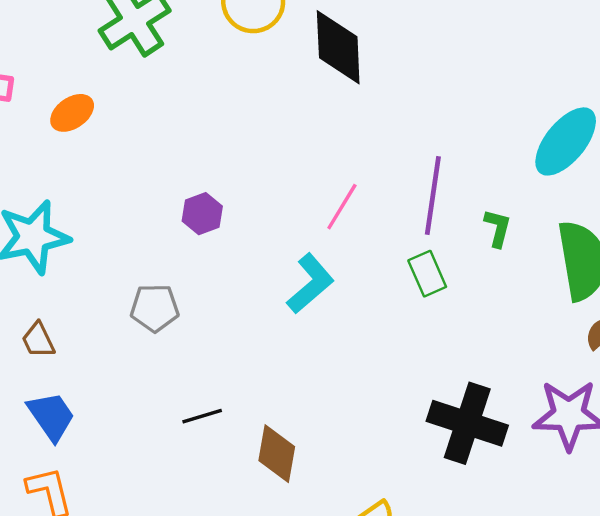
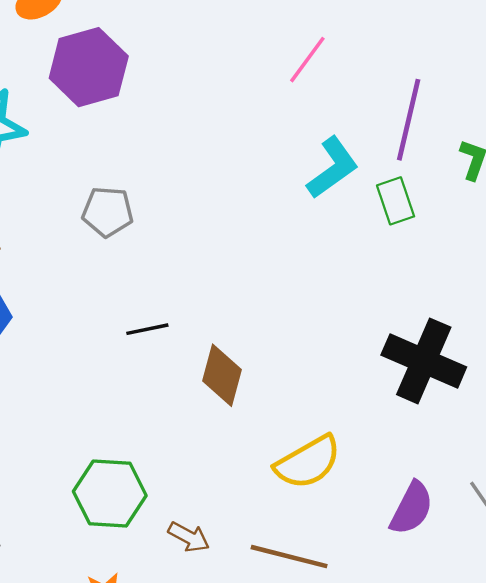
pink line: (342, 207) -> (307, 60), moved
purple hexagon: (202, 214) -> (89, 67), moved, size x1.8
cyan L-shape: (310, 284) -> (332, 168), moved

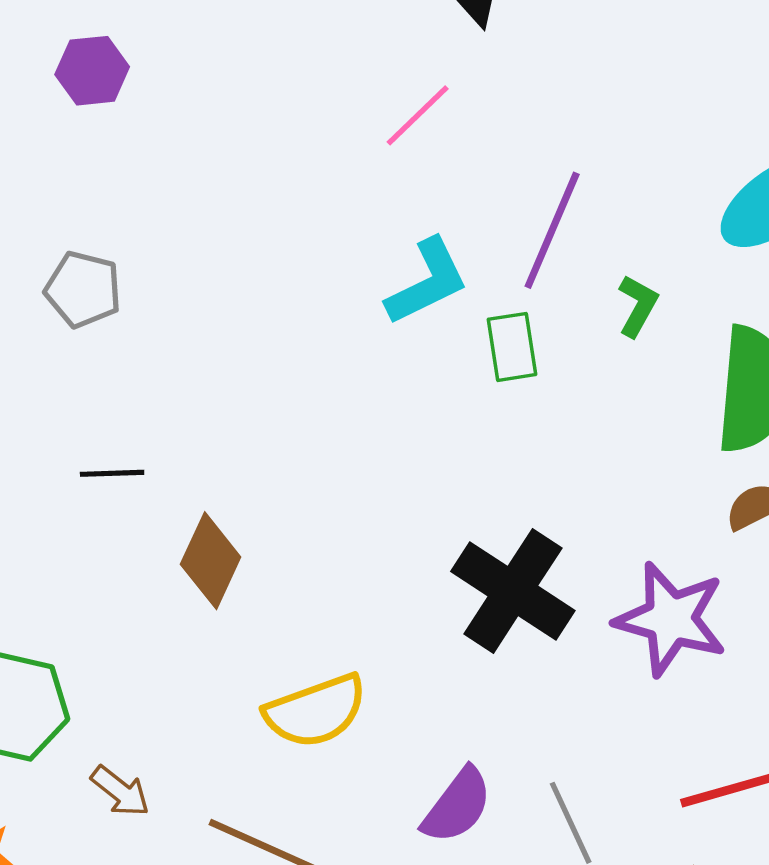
purple hexagon: (89, 67) -> (92, 71), size x0.6

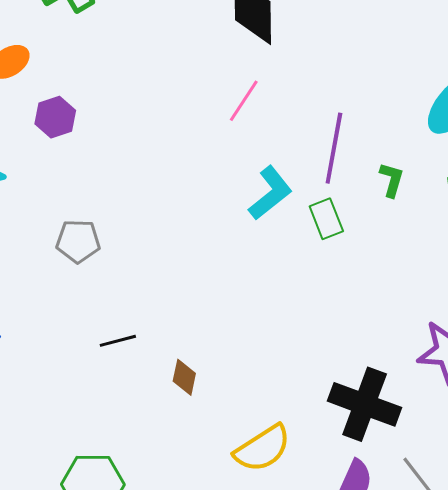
brown diamond: (211, 561) -> (184, 377), size x0.7
black cross: (513, 591) -> (365, 404), moved

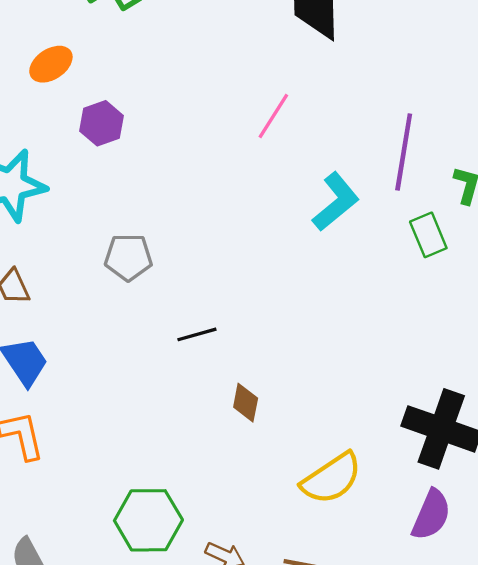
pink line: (244, 101) -> (273, 116), moved
green rectangle: (326, 219) -> (428, 235), moved
black line: (118, 341) -> (197, 334), moved

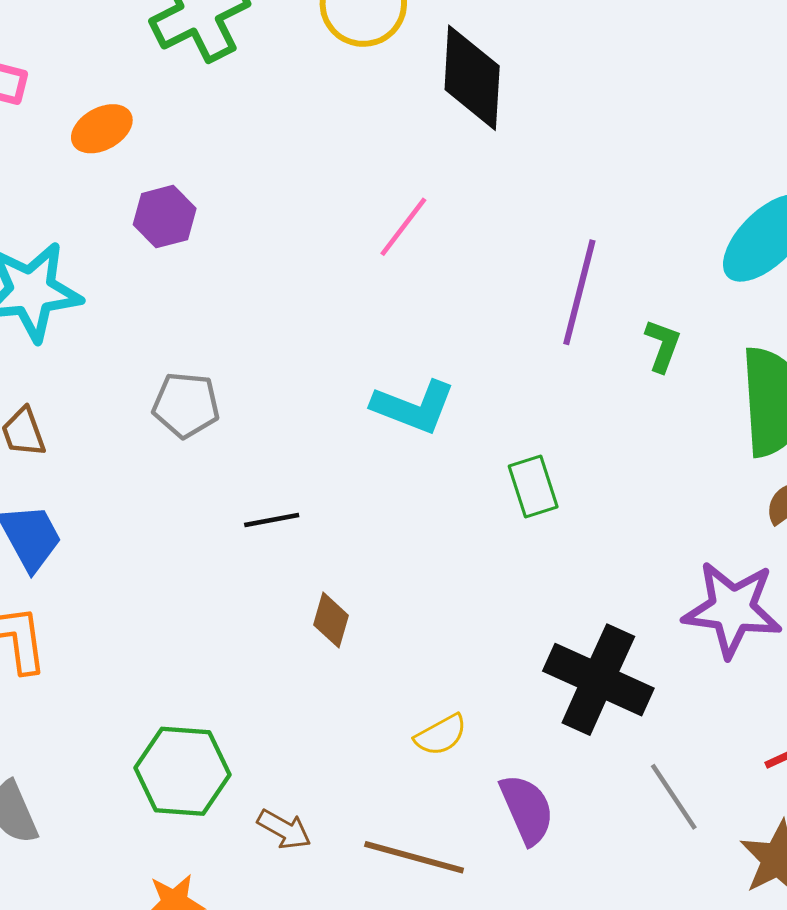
cyan L-shape: (336, 202) -> (414, 407), moved, turned 56
green rectangle: (428, 235) -> (533, 486), moved
yellow semicircle: (332, 478) -> (441, 735), size x0.6
purple semicircle: (431, 515) -> (527, 809), moved, turned -52

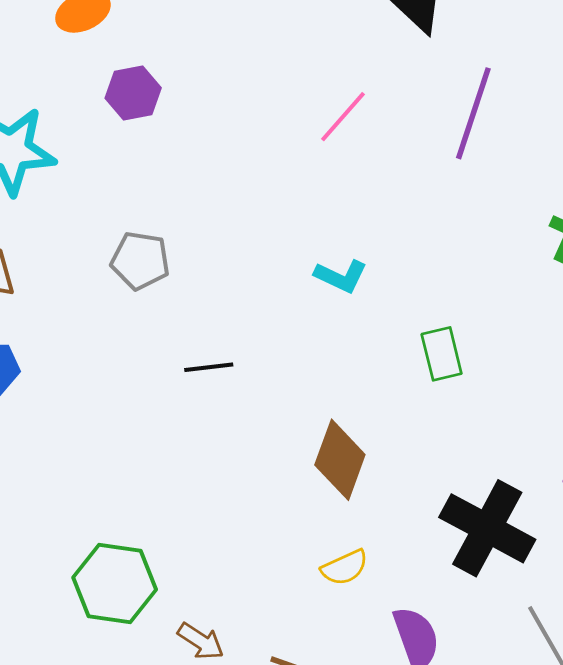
purple line: (579, 292) -> (473, 113), moved
cyan L-shape: (414, 407) -> (341, 276), size x0.7
brown diamond: (331, 620) -> (340, 460), moved, size x1.6

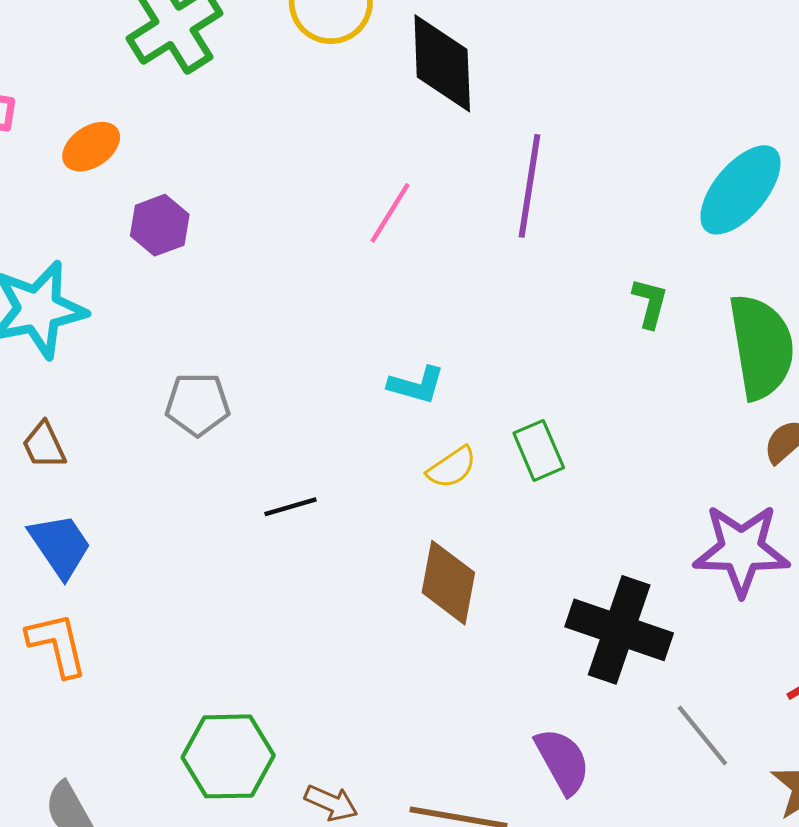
yellow semicircle: (345, 567) -> (452, 467), moved

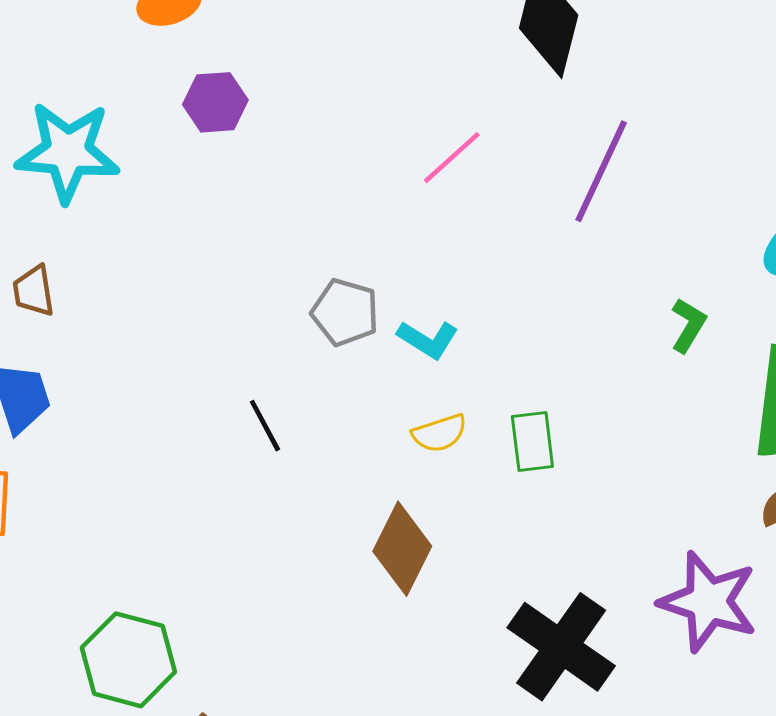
gray pentagon: (198, 404) -> (345, 312), moved
black line: (291, 507) -> (265, 426), turned 62

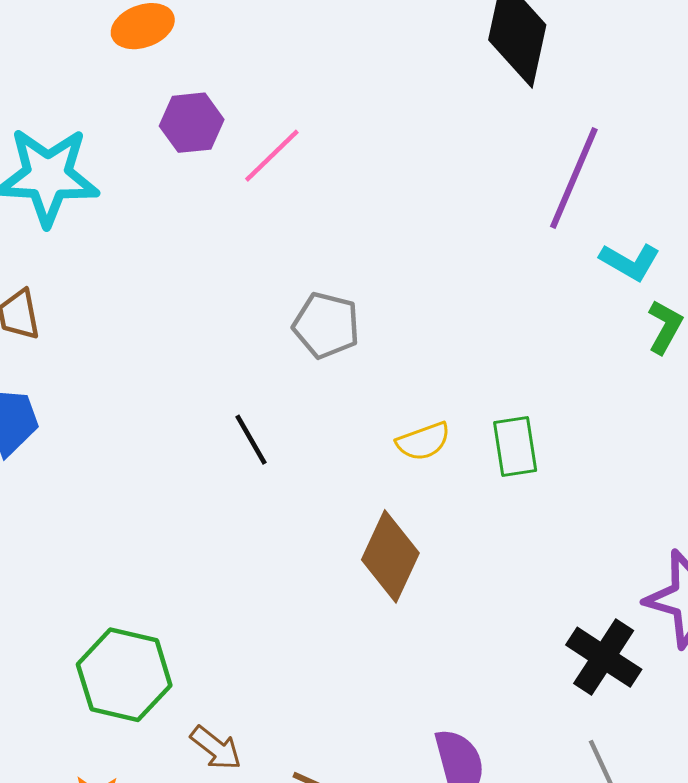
pink line: (452, 158) -> (272, 156), moved
cyan L-shape: (428, 339) -> (630, 262), moved
black cross: (561, 647) -> (604, 657), moved, size x0.7

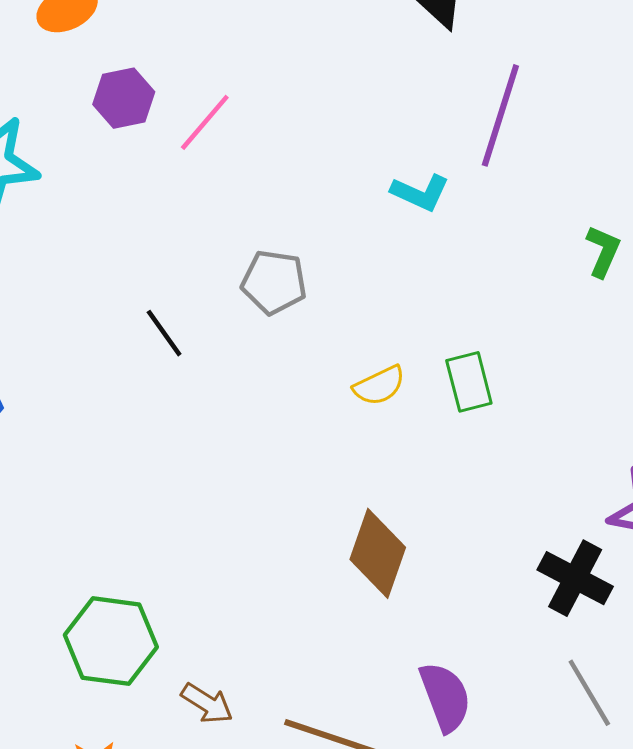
cyan L-shape: (630, 262) -> (420, 193), moved
black line: (251, 440) -> (164, 333), moved
brown diamond: (390, 556) -> (378, 553), moved

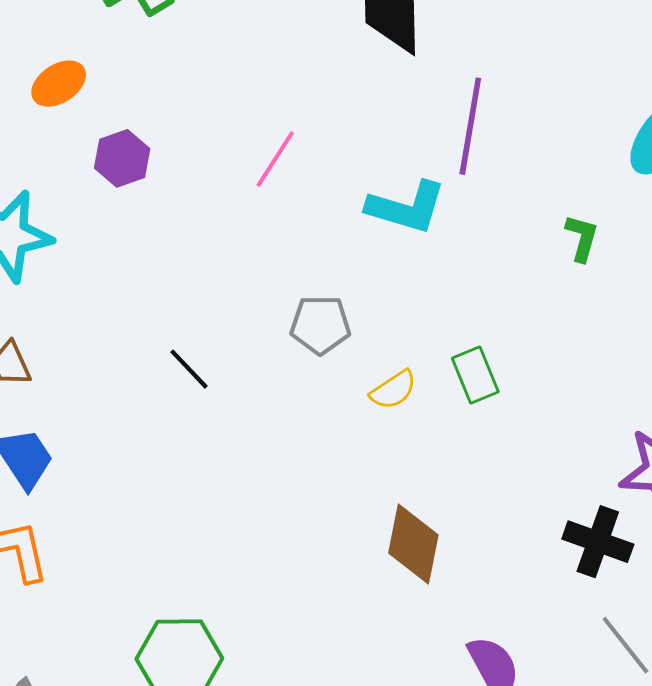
pink line: (205, 122) -> (275, 159), moved
cyan L-shape: (420, 193) -> (406, 207), size x1.5
gray pentagon: (274, 282) -> (320, 325), moved

